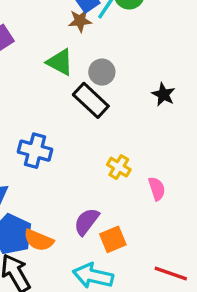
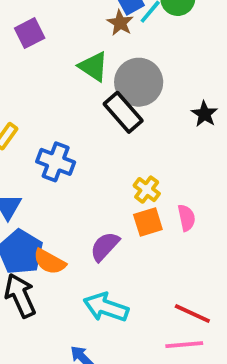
brown star: (80, 21) -> (120, 23), turned 30
gray circle: (102, 72) -> (139, 82), size x1.6
orange square: (113, 239) -> (148, 222), moved

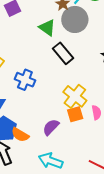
gray circle: (139, 82) -> (75, 19), moved
yellow cross: (147, 190) -> (75, 96), size x1.6

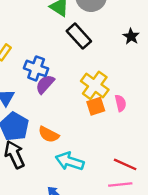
purple semicircle: (51, 127) -> (45, 84), moved
orange semicircle: (20, 135) -> (49, 134), moved

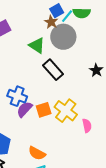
orange square: (96, 106) -> (44, 110), moved
orange semicircle: (49, 134) -> (37, 153), moved

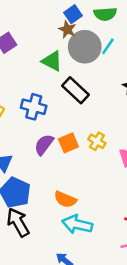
cyan line: (67, 16) -> (108, 46), moved
blue cross: (17, 96) -> (34, 107), moved
yellow cross: (66, 111) -> (97, 141), size x0.6

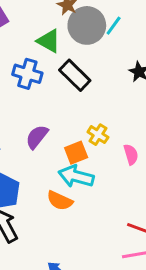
blue cross: (34, 107) -> (27, 74), moved
orange square: (68, 143) -> (76, 153), moved
cyan arrow: (77, 224) -> (76, 176), moved

